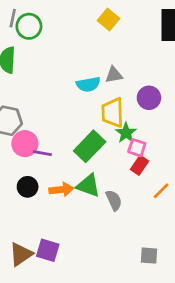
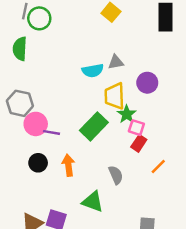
green triangle: (88, 185) -> (93, 202), moved
orange arrow: (61, 190) -> (68, 165), turned -90

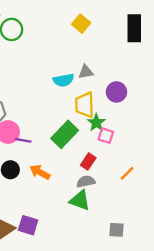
red rectangle: (139, 143) -> (88, 162), moved
orange arrow: (68, 165) -> (40, 172), turned -54
gray semicircle: (116, 175) -> (86, 182), turned -78
green triangle: (93, 202) -> (80, 200), moved

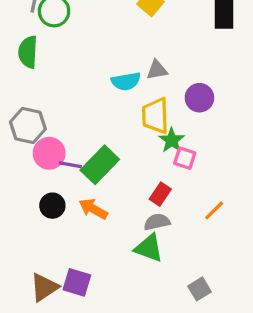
green rectangle: (65, 134) -> (100, 165), moved
gray square: (116, 230) -> (199, 289), turned -35

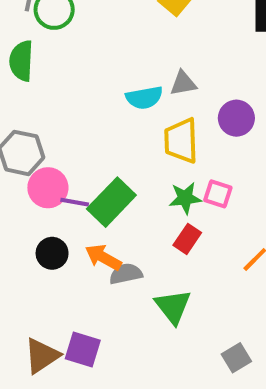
green star: (172, 140) -> (185, 198), moved, turned 30
gray semicircle: (157, 222) -> (126, 274), moved
green triangle: (149, 248) -> (173, 307), turned 32

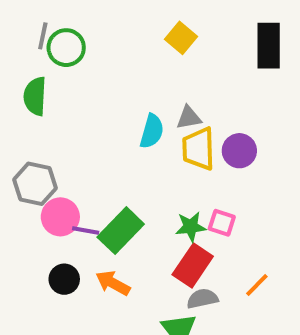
cyan semicircle: (144, 98) -> (152, 131), turned -64
yellow trapezoid: (181, 141) -> (198, 149), moved
red rectangle: (187, 239) -> (193, 266), size x1.5
gray semicircle: (126, 274) -> (202, 299), moved

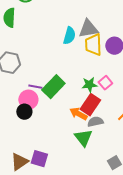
gray triangle: (189, 118) -> (88, 29), size x1.5
pink circle: (60, 217) -> (28, 100), moved
pink square: (222, 223) -> (105, 83), turned 32
orange arrow: (113, 283) -> (78, 114), moved

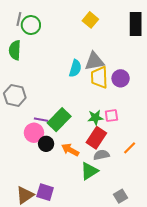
pink square: (105, 83) -> (111, 116), turned 32
black circle: (24, 112) -> (46, 144), moved
orange arrow: (78, 114) -> (70, 150), moved
green triangle: (83, 138) -> (89, 171), turned 36

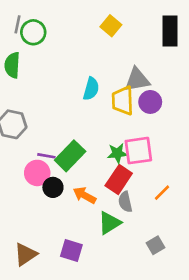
gray triangle: (94, 61) -> (137, 80), moved
pink square: (111, 116) -> (138, 151), size x1.6
gray semicircle: (101, 155) -> (125, 202), turned -91
purple square: (45, 192) -> (71, 250), moved
gray square: (121, 196) -> (155, 245), moved

